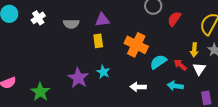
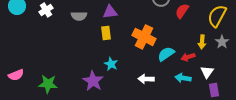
red arrow: (180, 65) -> (188, 57), turned -56
white triangle: (199, 69) -> (207, 72), moved
purple star: (78, 78) -> (93, 81), moved
green star: (40, 92) -> (48, 84), turned -30

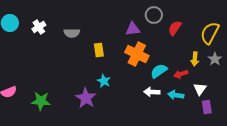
purple triangle: (110, 12) -> (133, 29), moved
white arrow: (146, 79) -> (152, 92), moved

